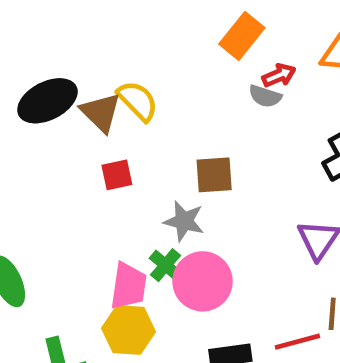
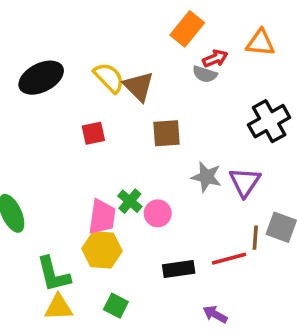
brown triangle: (101, 112) -> (139, 86), moved
gray star: (184, 221) -> (206, 177), moved
pink circle: (203, 281) -> (158, 213), size x0.6

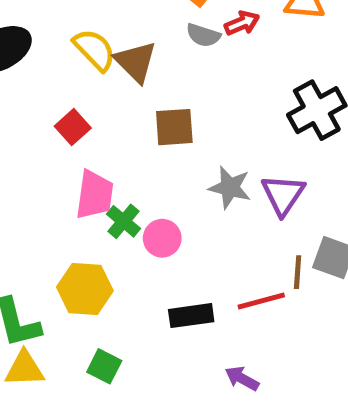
gray semicircle: (205, 74) -> (203, 35), moved
red square: (93, 133) -> (73, 127), turned -30
pink trapezoid: (102, 217) -> (95, 195), moved

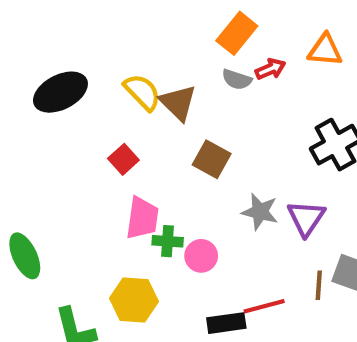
brown square: (174, 127) -> (212, 159), turned 33
green cross: (124, 221) -> (168, 241), turned -36
red line: (261, 301) -> (264, 306), moved

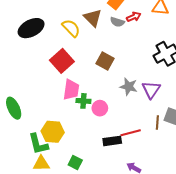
brown triangle: (178, 103) -> (93, 18), moved
red square: (123, 159) -> (62, 61), size x1.6
yellow hexagon: (134, 300) -> (53, 132), moved

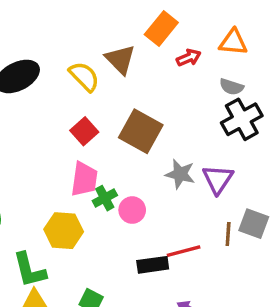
gray semicircle: (117, 22) -> (231, 87), moved
red square: (62, 61) -> (84, 131), moved, size x0.7
brown square: (105, 61) -> (141, 131), size x1.4
green cross: (83, 101) -> (105, 198), turned -32
yellow hexagon: (53, 132) -> (64, 231), moved

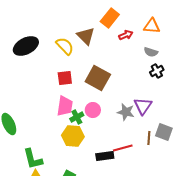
black cross: (242, 119) -> (157, 71), size x0.6
red square: (84, 131) -> (65, 78), turned 35
gray star: (180, 174) -> (126, 112), moved
pink circle: (132, 210) -> (93, 110), moved
yellow hexagon: (64, 231) -> (73, 136), moved

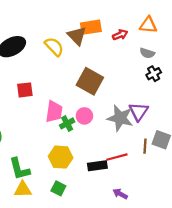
orange rectangle: (110, 18) -> (91, 27), moved, turned 42
red square: (65, 78) -> (25, 90), moved
gray star: (126, 112) -> (120, 118), size x1.4
yellow hexagon: (73, 136) -> (61, 157), moved

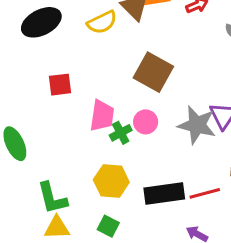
yellow semicircle: (54, 47) -> (102, 22), turned 108
red line: (117, 157) -> (205, 193), moved
black rectangle: (97, 166) -> (164, 193), size x1.4

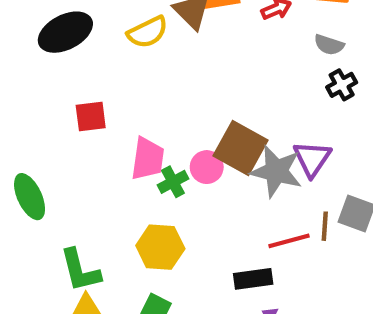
brown square: (153, 72) -> (240, 148), moved
black rectangle: (164, 193) -> (253, 279), moved, size x0.7
red line: (205, 193) -> (289, 241), moved

